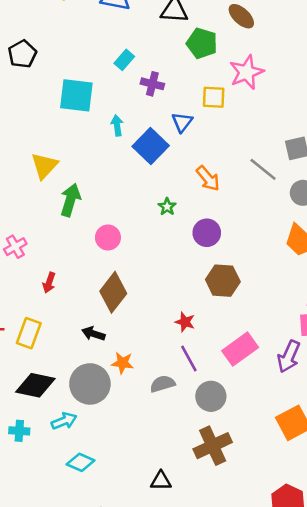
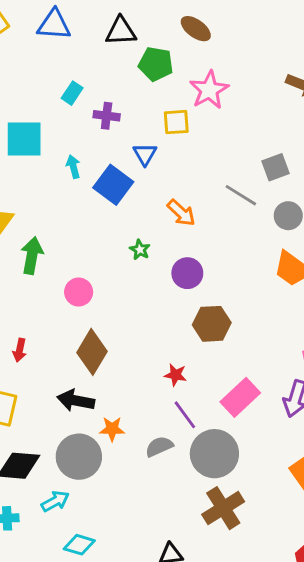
black arrow: (93, 334) -> (76, 400), size x1.4
gray circle: (211, 396) -> (214, 454), size x1.4

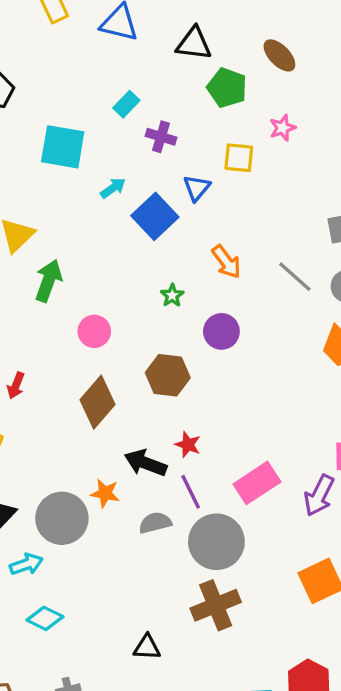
pink star: (209, 90) -> (283, 128), size x0.6
cyan arrow: (73, 167) -> (113, 188), turned 60
gray line: (241, 195) -> (295, 277), moved
brown hexagon: (212, 324) -> (168, 375), moved
black arrow: (76, 400) -> (146, 463), moved

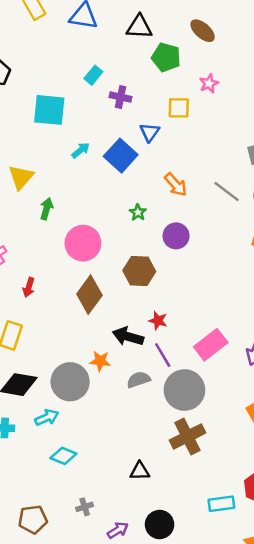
cyan arrow: (113, 188) -> (81, 150), moved
green arrow: (48, 281) -> (47, 209), size x0.7
pink circle: (94, 331) -> (83, 243), size x1.5

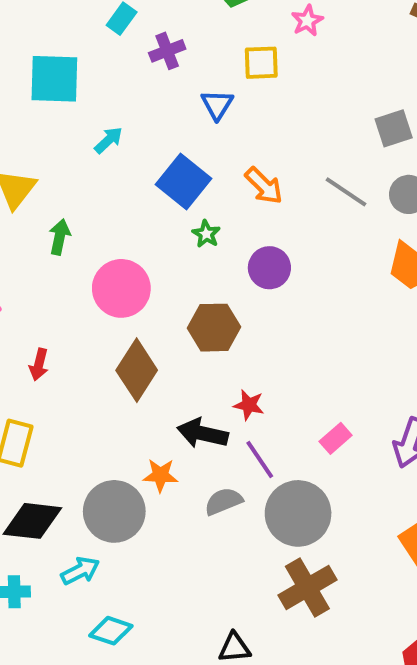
purple cross: (121, 97) -> (167, 51), turned -30
blue square: (121, 156) -> (184, 182), moved
pink rectangle: (211, 345) -> (336, 438), size x0.6

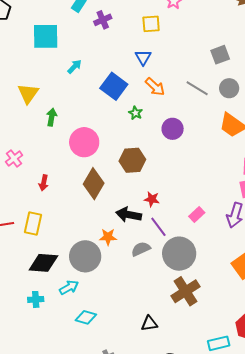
blue triangle: (217, 105) -> (143, 57), moved
green star: (206, 234) -> (135, 113), moved
purple circle: (269, 268) -> (173, 129), moved

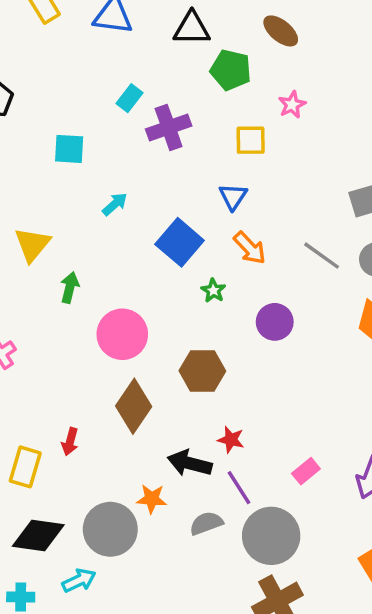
purple cross: (103, 20) -> (169, 128), size x1.4
cyan square: (46, 36) -> (69, 149), size x0.7
red arrow: (44, 183) -> (70, 442), moved

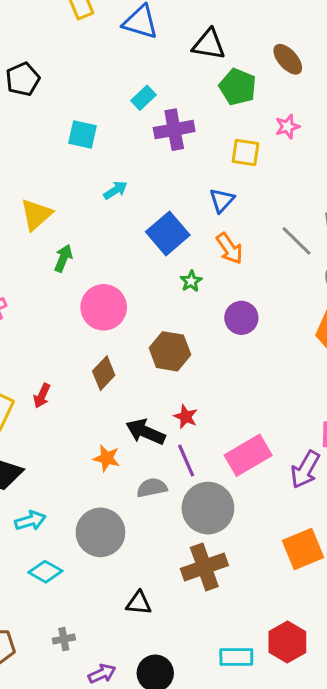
gray line: (322, 256) -> (297, 241), moved
brown diamond: (134, 406) -> (104, 373), size x0.7
pink rectangle: (306, 471) -> (248, 455), size x1.8
gray circle: (110, 529) -> (100, 532), moved

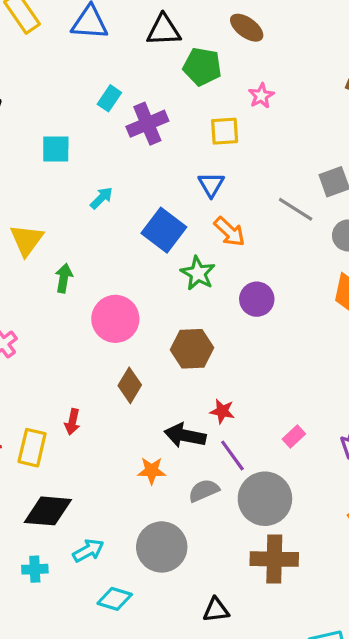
green star: (191, 281) -> (198, 273), size x1.5
pink rectangle: (248, 455) -> (294, 437), size x0.5
brown cross: (204, 567) -> (274, 559), turned 33

